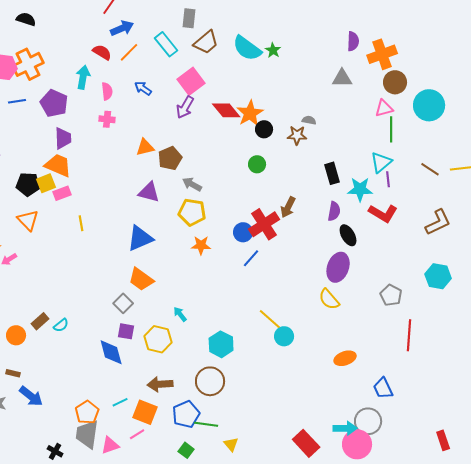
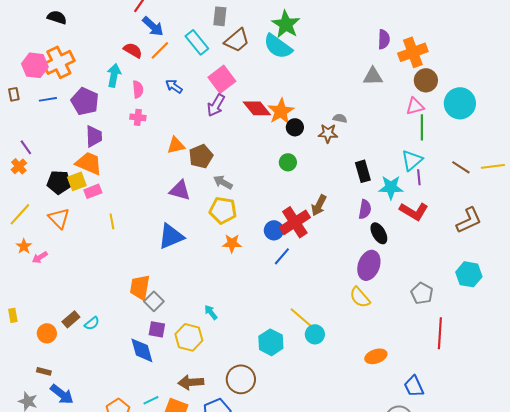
blue arrow: (122, 28) -> (153, 26), turned 65
green star: (273, 50) -> (286, 24), moved, size x1.8
orange trapezoid: (141, 279) -> (140, 287), moved, turned 64
cyan hexagon: (221, 344) -> (271, 342), moved

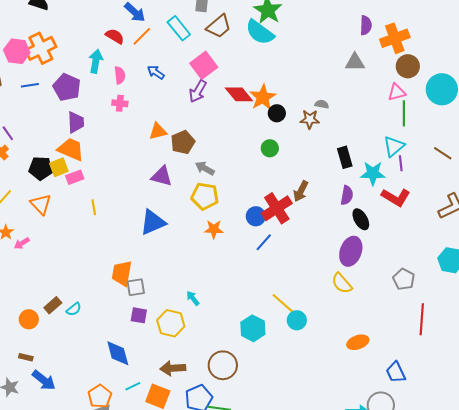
gray square: (154, 301) -> (136, 287), turned 36
blue diamond: (142, 350) -> (118, 353), moved

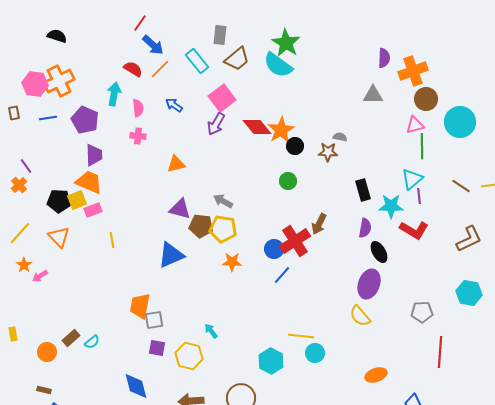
brown pentagon: (183, 142) -> (201, 226), moved, turned 30
gray pentagon: (404, 279) -> (422, 312), turned -30
yellow line: (283, 303) -> (301, 336), turned -35

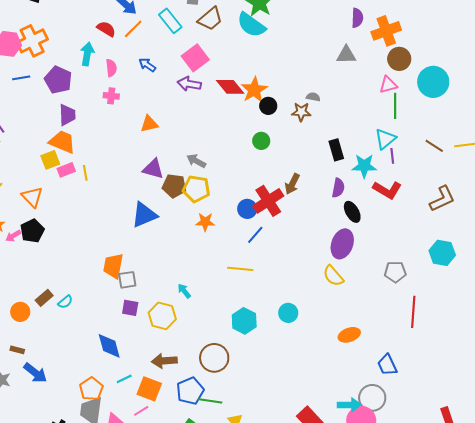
purple arrow: (216, 124) -> (189, 84), turned 70
black pentagon: (59, 201) -> (32, 231), moved, turned -30
yellow line: (112, 240) -> (85, 173), moved
yellow line: (301, 336) -> (240, 269), moved

